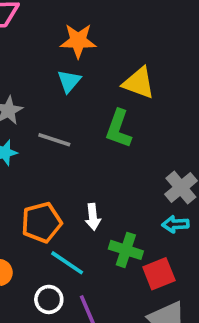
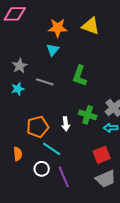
yellow triangle: (139, 83) -> (91, 26), moved
green cross: (126, 250) -> (88, 115), moved

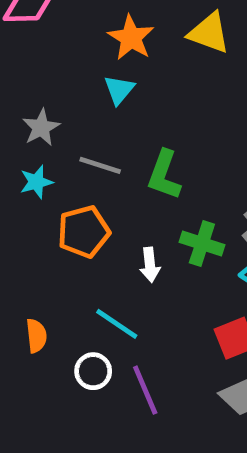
orange star: (58, 28) -> (131, 38), turned 30
green L-shape: (80, 76) -> (164, 175), moved
orange pentagon: (38, 127) -> (84, 232), moved

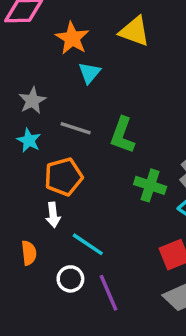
yellow triangle: (209, 33) -> (134, 31), moved
orange star: (131, 38) -> (72, 38), moved
cyan star: (36, 182) -> (29, 140), turned -30
white arrow: (150, 265) -> (53, 215), moved

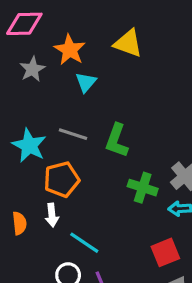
gray star: (32, 101) -> (32, 69), moved
cyan star: (29, 140) -> (29, 145), size x1.5
orange semicircle: (29, 253) -> (19, 223), moved

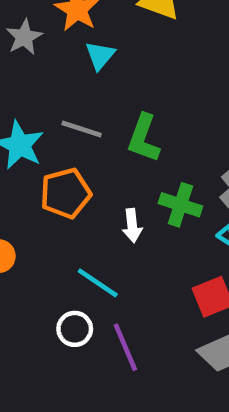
white arrow: (52, 215) -> (132, 225), moved

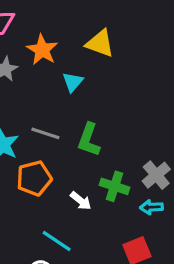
cyan triangle: (100, 55) -> (73, 82), moved
white arrow: (132, 225) -> (81, 201), turned -45

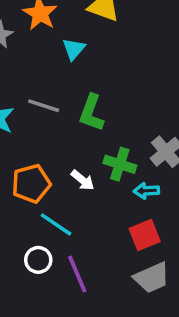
orange pentagon: (34, 178) -> (31, 184), moved
cyan arrow: (151, 207) -> (146, 191), moved

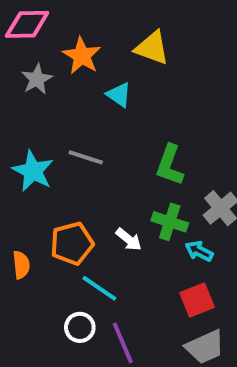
cyan triangle: (74, 49) -> (119, 95), turned -35
green L-shape: (91, 113) -> (170, 165), moved
cyan arrow: (146, 191) -> (199, 251), turned 30

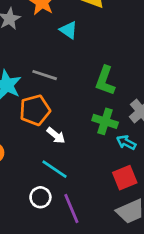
white arrow: (129, 239) -> (56, 135), moved
orange pentagon: (72, 243) -> (35, 110), moved

